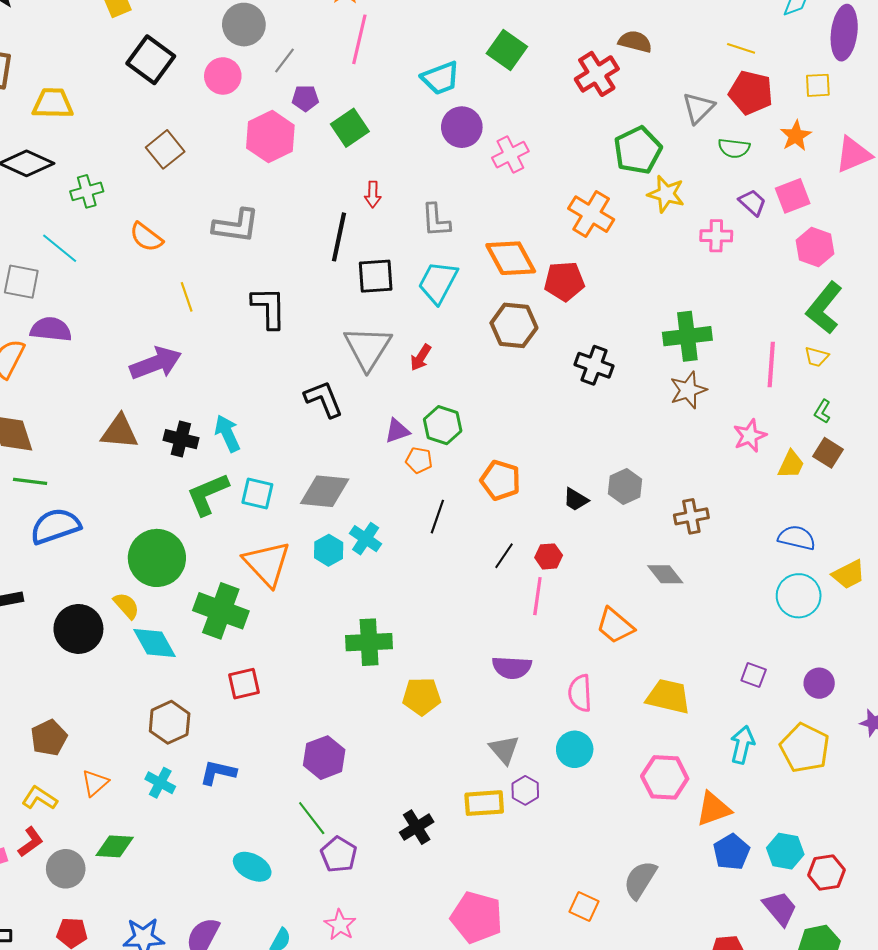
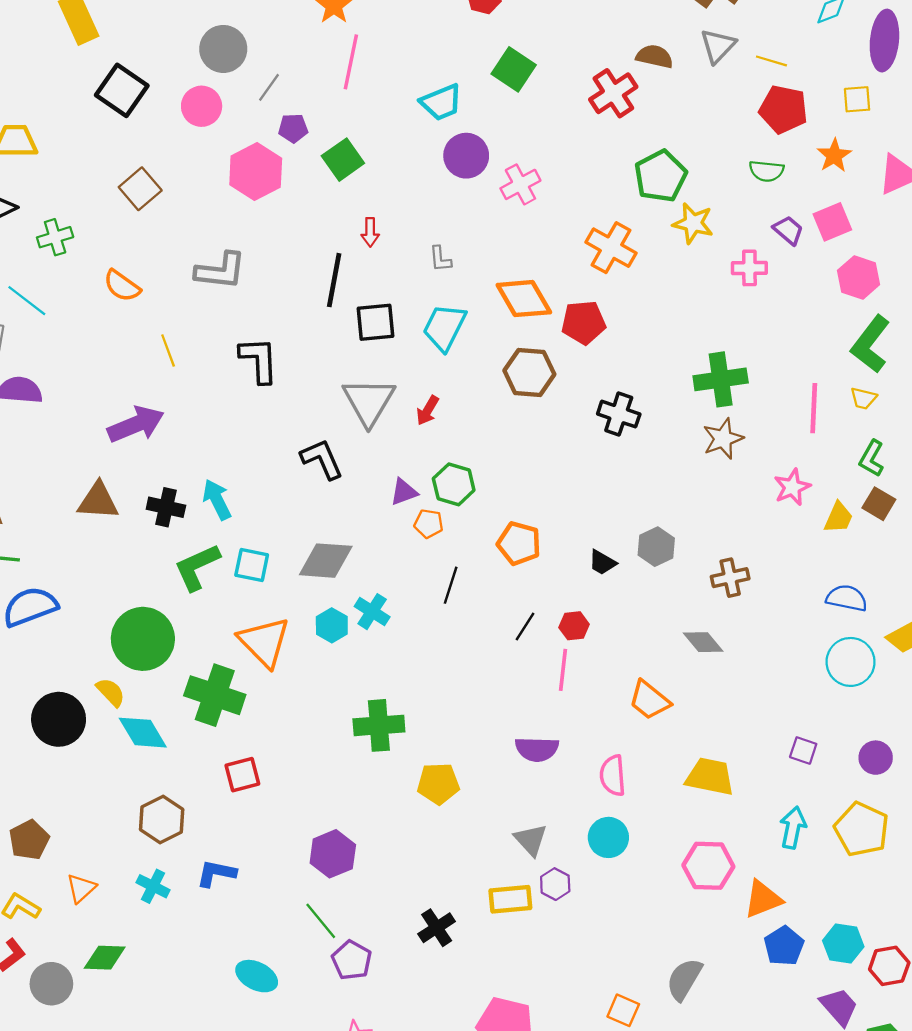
gray triangle: (698, 108) -> (718, 46), moved
gray L-shape: (436, 220) -> (440, 259), size x0.7
green L-shape: (823, 412) -> (872, 458), size x1.4

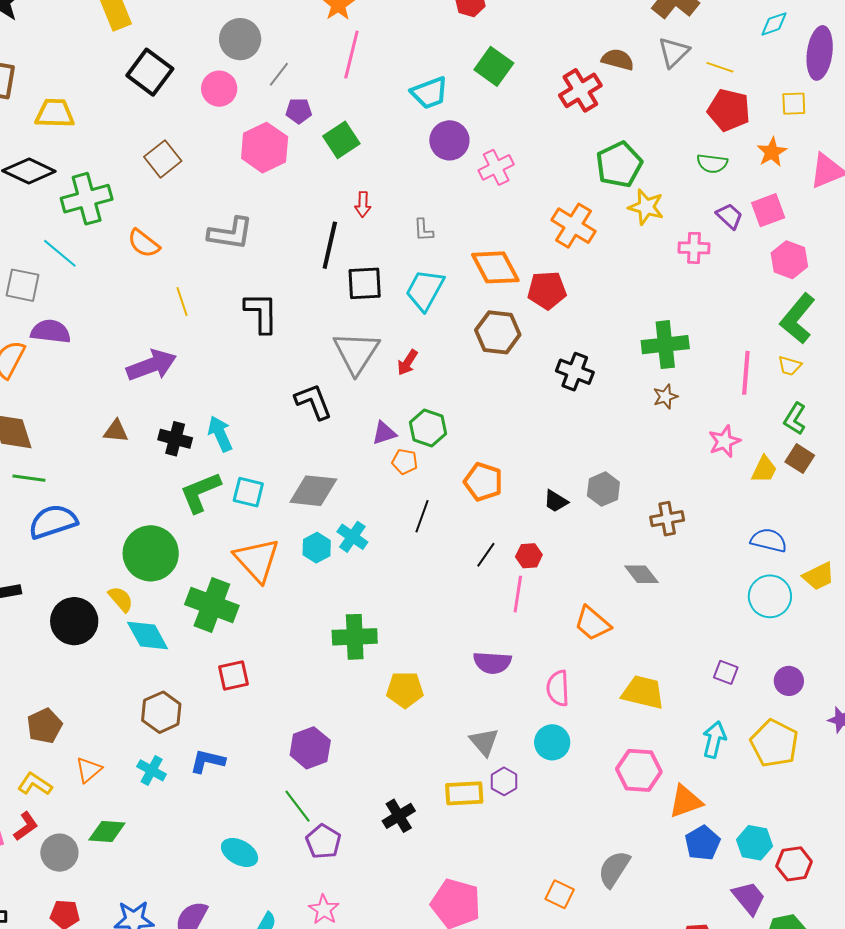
green cross: (55, 237) -> (87, 199), size x1.6
brown star: (723, 439) -> (665, 397), size x0.7
brown triangle: (98, 501) -> (116, 431), size x0.7

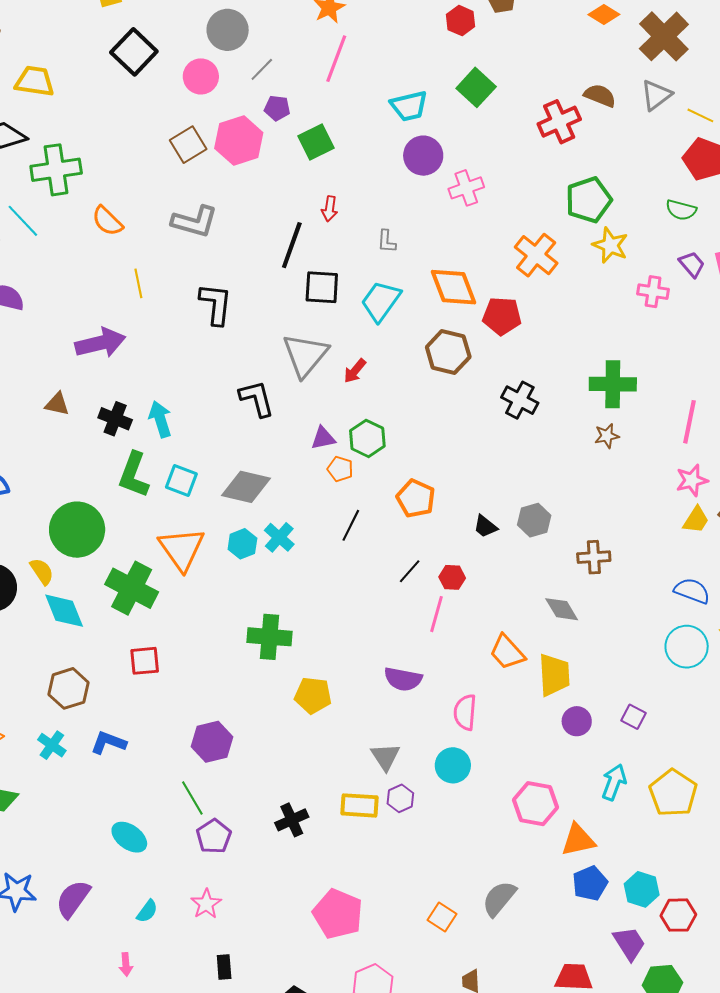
brown square: (163, 159) -> (188, 145), moved
pink star: (724, 441) -> (692, 480), moved
green L-shape: (200, 492) -> (134, 475), turned -54
purple circle: (789, 681) -> (577, 721), moved
yellow trapezoid: (643, 692) -> (554, 675), moved, turned 66

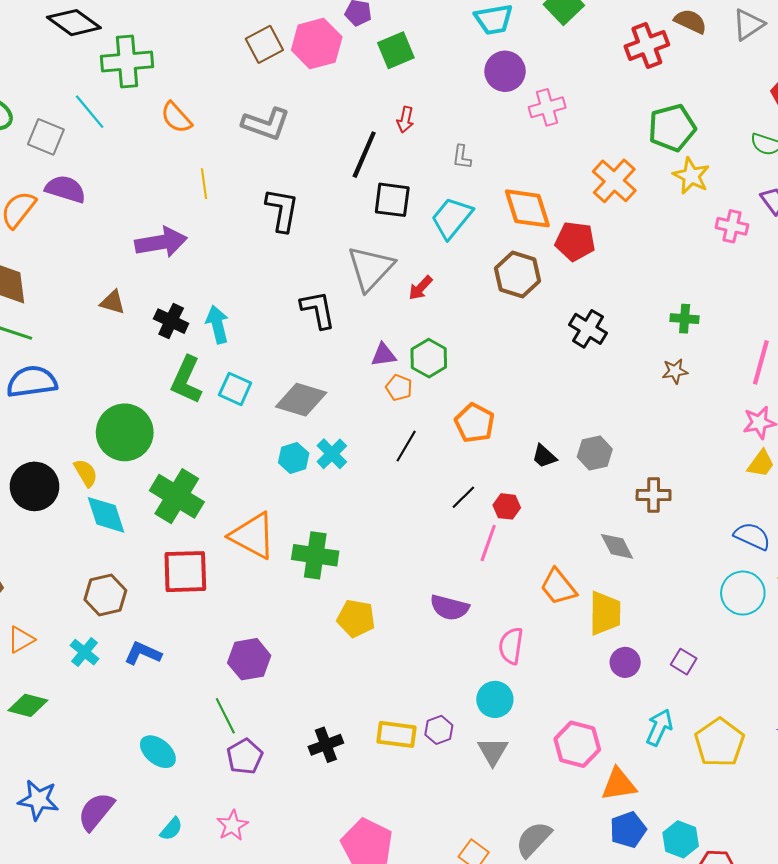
green cross: (613, 384) -> (685, 319), size x0.6
orange triangle: (182, 549) -> (253, 536), moved, turned -30
red square: (145, 661) -> (185, 572), size x1.5
gray triangle: (385, 757) -> (493, 751), moved

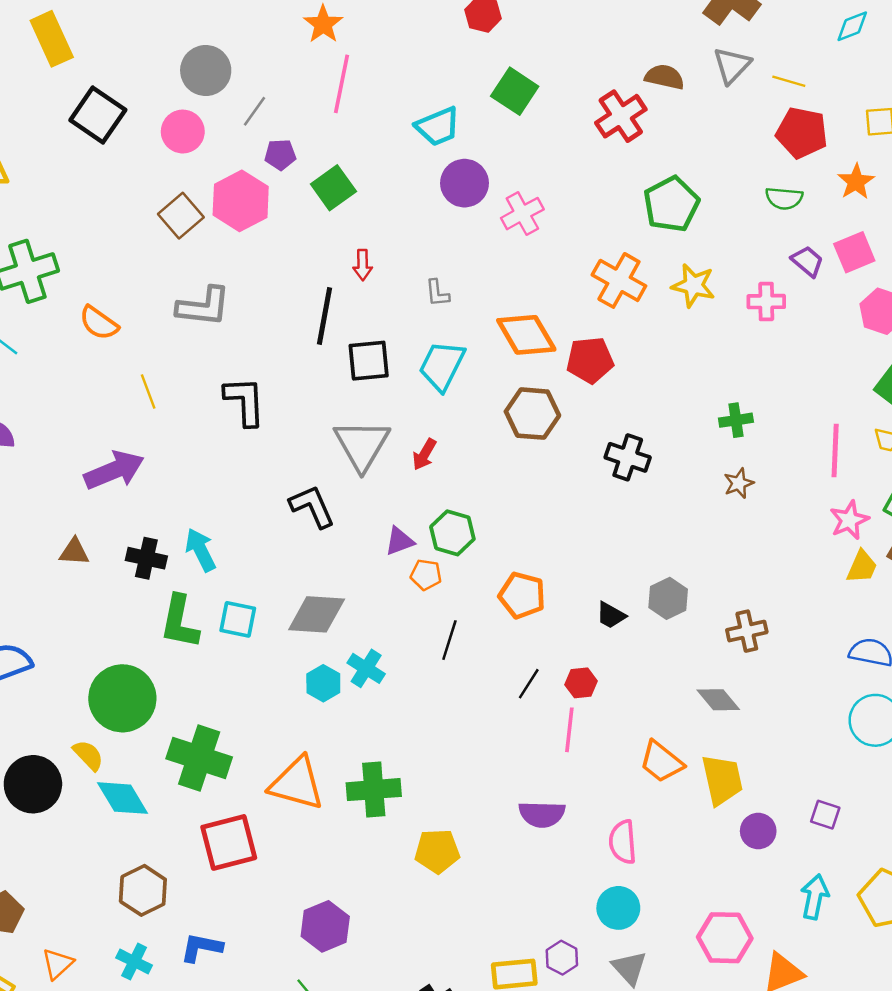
yellow star: (691, 176) -> (693, 285), moved

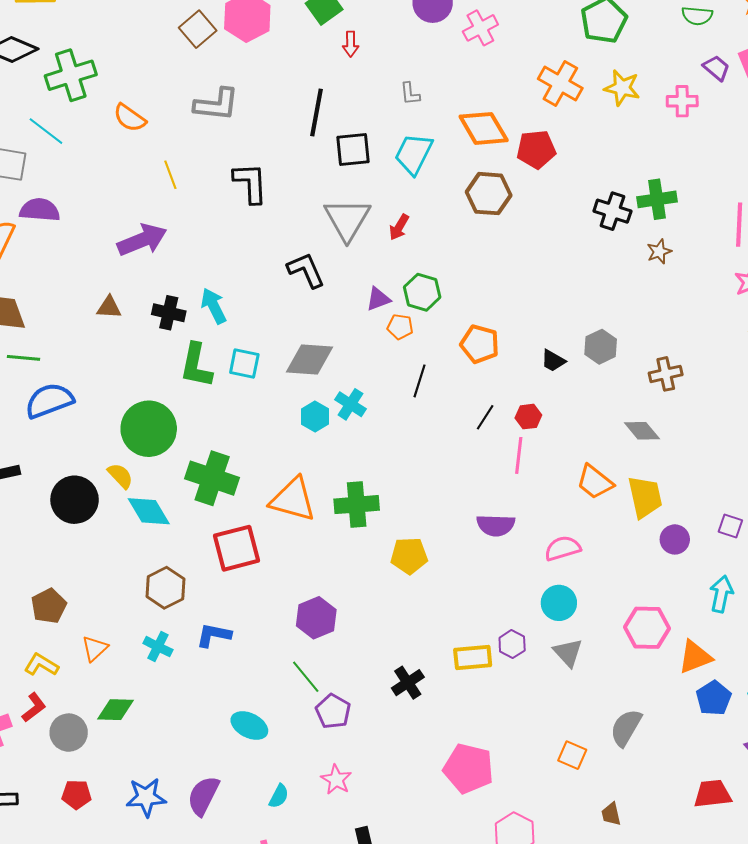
red arrow: (363, 265) -> (351, 44), moved
green cross: (736, 420) -> (657, 199), size x1.4
black cross: (628, 457) -> (612, 211), moved
pink semicircle: (623, 842) -> (563, 548), turned 78

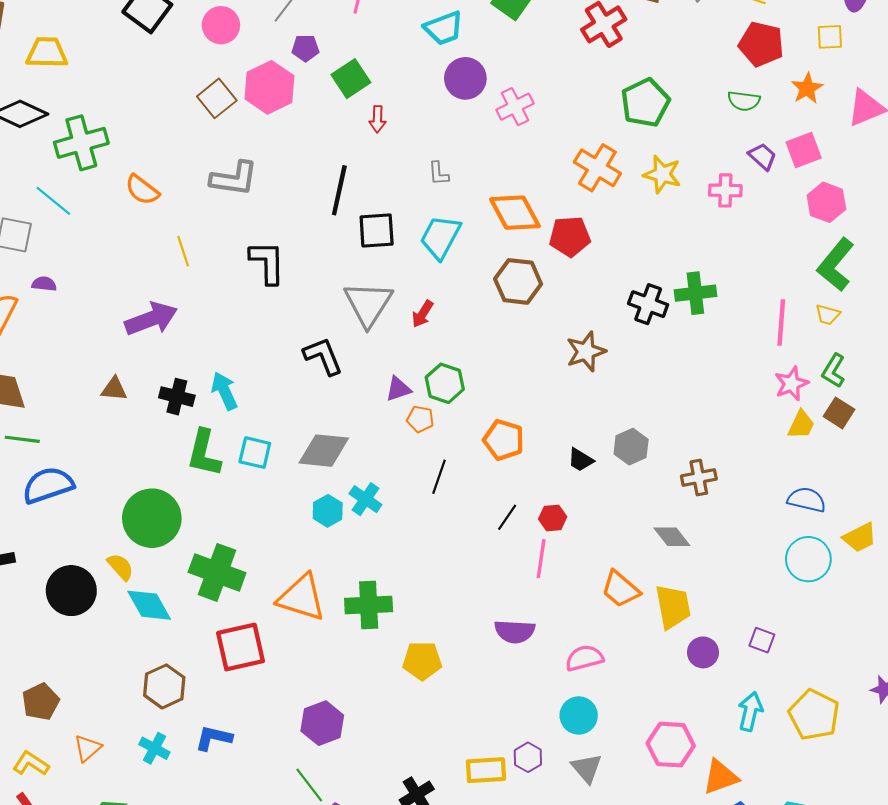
purple semicircle: (40, 210) -> (44, 284), size x0.6
brown star: (659, 252) -> (586, 352), moved, size x1.5

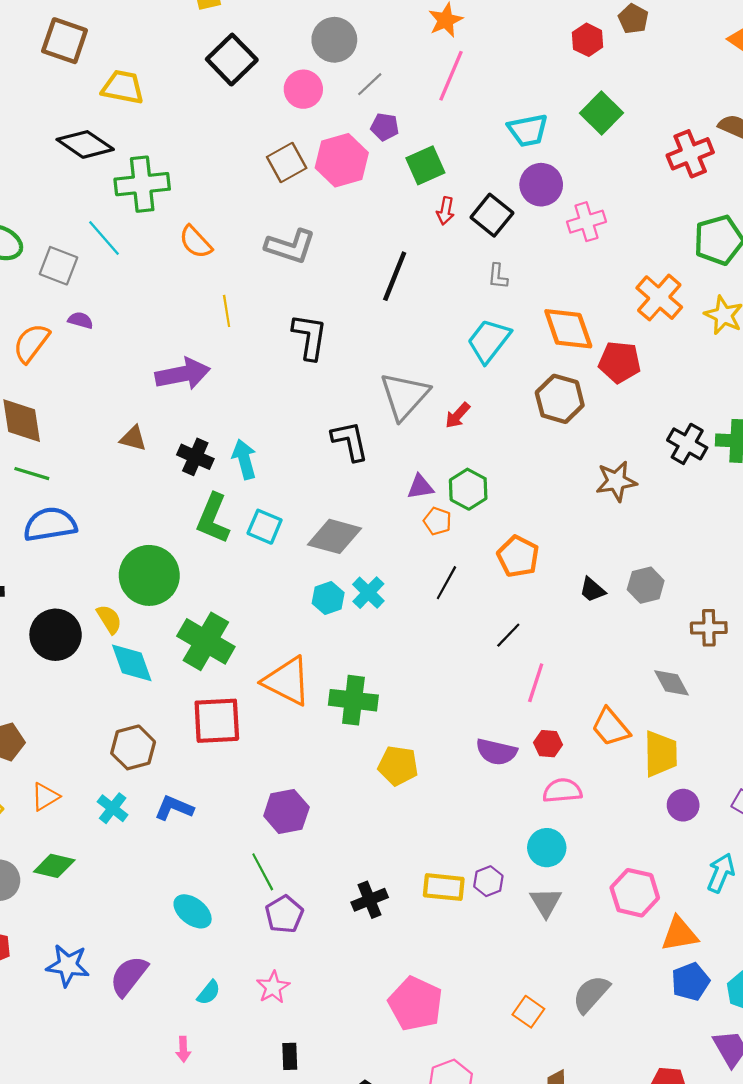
black square: (377, 231) -> (492, 215), moved, turned 33
red hexagon: (553, 518) -> (548, 744), moved

